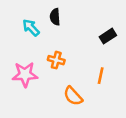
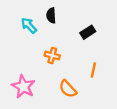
black rectangle: (108, 36) -> (88, 32), moved
pink star: (25, 74) -> (23, 87), moved, turned 30

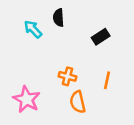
orange cross: (52, 55) -> (67, 76), moved
orange semicircle: (68, 89) -> (78, 102), turned 30

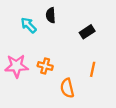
orange cross: (67, 76) -> (45, 66), moved
pink star: (27, 99) -> (16, 66), moved, turned -30

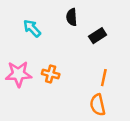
black semicircle: (51, 15) -> (72, 17), moved
orange semicircle: (67, 88) -> (98, 105), moved

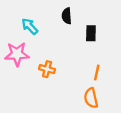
black rectangle: (98, 36) -> (91, 33), turned -56
pink star: (18, 74) -> (17, 54), moved

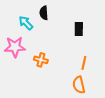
black semicircle: (67, 16) -> (44, 13), moved

